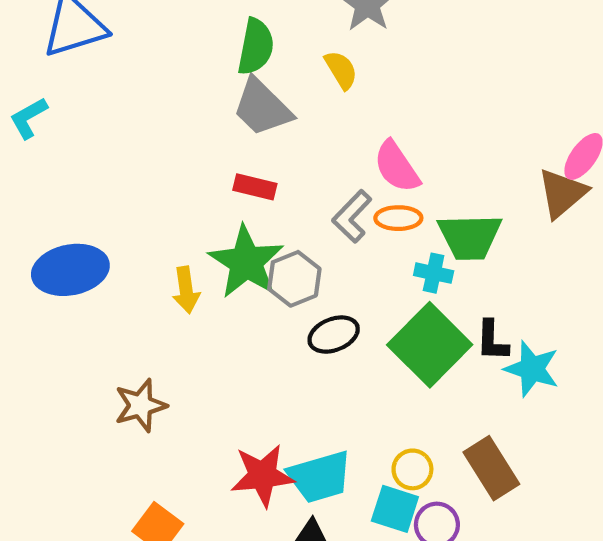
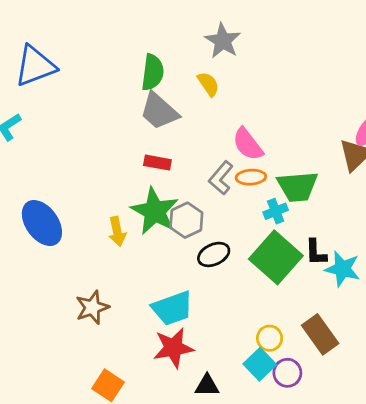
blue ellipse: (70, 270) -> (42, 223), turned 69
cyan cross: (434, 273) -> (276, 211), turned -30
cyan trapezoid: (320, 477) -> (172, 308), moved
cyan square: (395, 509) -> (260, 364), turned 32

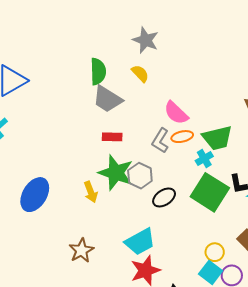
blue ellipse: (42, 223) -> (35, 195), turned 76

